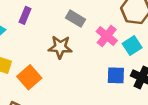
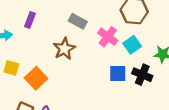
brown star: (60, 47) -> (64, 49), turned -30

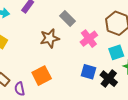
cyan square: (132, 45) -> (116, 52), moved
orange square: (36, 78) -> (42, 76), moved

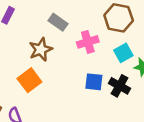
pink cross: (89, 39) -> (88, 42), turned 30
orange square: (42, 76) -> (29, 80), moved

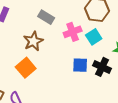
cyan square: (123, 53) -> (94, 37), moved

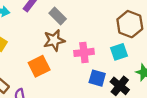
gray rectangle: (46, 17) -> (58, 16), moved
pink cross: (73, 32) -> (84, 52), moved

